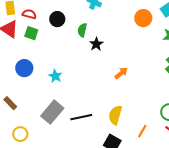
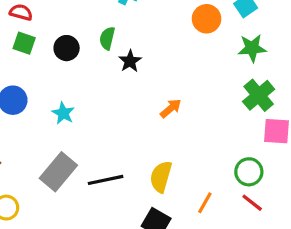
black circle: (57, 19) -> (67, 48), moved

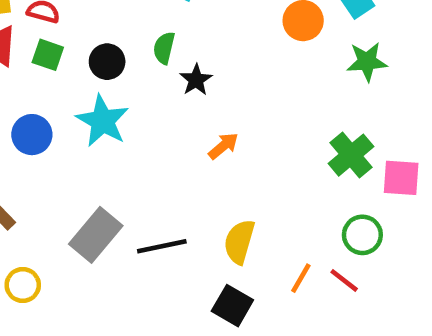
green cross: (259, 95) -> (351, 155), moved
orange arrow: (171, 108) -> (223, 146), moved
cyan star: (63, 113) -> (103, 121), moved, size x1.6
red line: (252, 203) -> (344, 280), moved

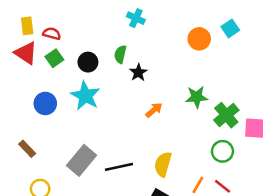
green square: (48, 55) -> (54, 58), turned 36
green star: (367, 62) -> (197, 97), moved
green circle: (362, 235) -> (222, 151), moved

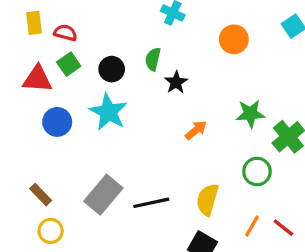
orange circle: (199, 39) -> (234, 39), moved
red triangle: (26, 53) -> (37, 79), moved, turned -30
brown rectangle: (27, 149) -> (41, 195), moved
green circle: (222, 151) -> (257, 171), moved

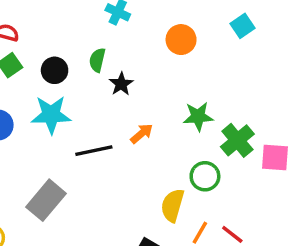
cyan star: (108, 112) -> (51, 115), turned -30
yellow semicircle: (207, 200) -> (172, 205), moved
black line: (151, 203) -> (94, 151), moved

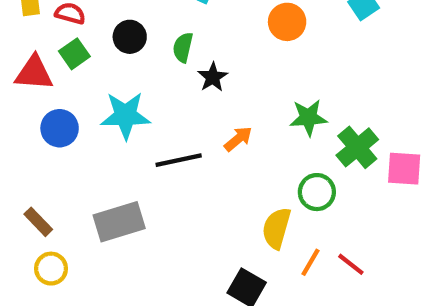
black circle: (55, 70) -> (130, 37), moved
gray rectangle: (46, 200) -> (119, 222), turned 33

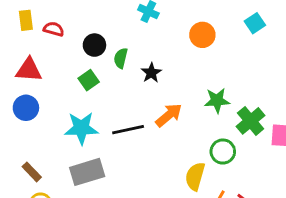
green semicircle: (183, 47) -> (121, 58), moved
green square: (74, 54) -> (89, 80), moved
cyan star: (125, 115) -> (81, 128), moved
blue circle: (60, 128) -> (26, 108), moved
orange arrow: (238, 139) -> (169, 115), size x1.4

